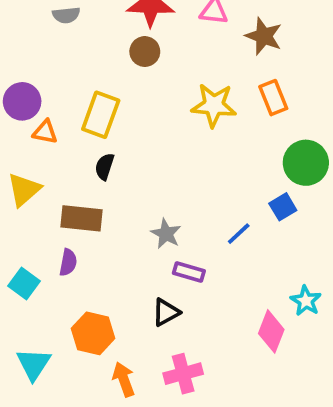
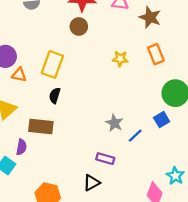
yellow star: (214, 105) -> (120, 59), size x0.6
gray star: (166, 234) -> (114, 123), moved
purple semicircle: (68, 262) -> (21, 147), moved

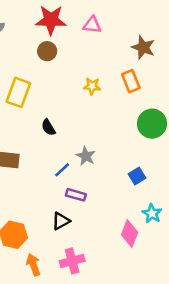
brown star: (150, 17) -> (143, 47), moved
black semicircle: (55, 95) -> (48, 127), moved, turned -49
blue square: (162, 120) -> (137, 176), moved
blue line: (135, 136) -> (62, 170), moved

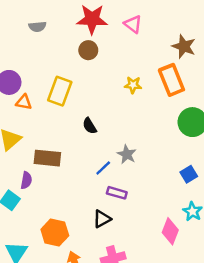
pink triangle: (92, 25) -> (133, 24), turned 30
orange rectangle: (131, 81) -> (171, 80), size x1.4
blue square: (137, 176) -> (189, 174), moved

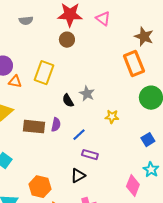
yellow star: (133, 85) -> (112, 117), moved
gray star: (127, 154) -> (87, 94), moved
purple semicircle: (26, 180) -> (56, 125), moved

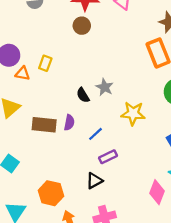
yellow rectangle: (44, 73) -> (45, 63), moved, size x0.6
yellow star: (112, 117) -> (133, 113), size x1.5
purple rectangle: (90, 155) -> (108, 157), turned -42

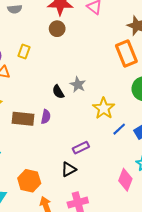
yellow rectangle: (45, 63) -> (24, 51), moved
yellow star: (133, 113) -> (104, 108), turned 30
blue line: (95, 134) -> (119, 129), moved

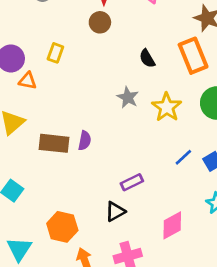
black semicircle: (58, 92) -> (147, 58), moved
yellow star: (104, 108) -> (167, 107), moved
pink diamond: (125, 180) -> (172, 225), moved, turned 40

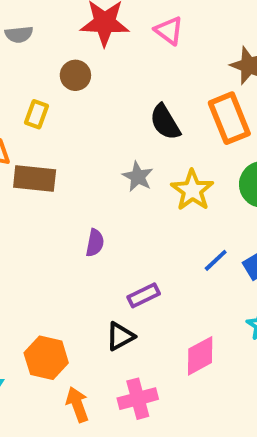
brown circle: (100, 22) -> (75, 75), moved
black semicircle: (147, 58) -> (165, 122), size x1.4
purple semicircle: (85, 141) -> (95, 243), moved
brown rectangle: (54, 143) -> (35, 179), moved

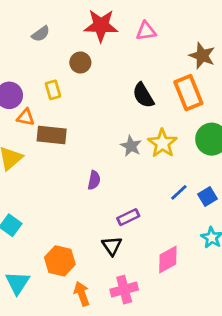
pink triangle: (169, 30) -> (146, 31), turned -45
gray semicircle: (19, 34) -> (41, 34), turned -30
yellow rectangle: (36, 114) -> (53, 90), turned -36
gray star: (138, 177) -> (131, 146), moved
black triangle: (120, 336) -> (112, 246), turned -35

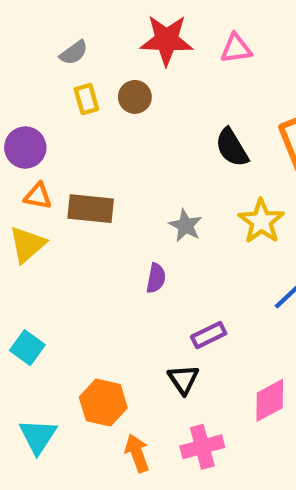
yellow rectangle: (53, 90) -> (86, 99), moved
orange triangle: (26, 117) -> (38, 196), moved
gray star: (131, 146) -> (185, 225), moved

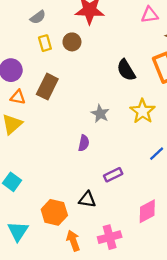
pink triangle: (236, 48) -> (150, 15), moved
brown rectangle: (91, 209) -> (47, 87), moved, turned -70
black triangle: (183, 379) -> (87, 199), moved, turned -48

